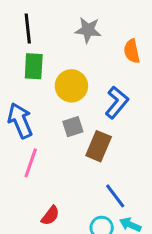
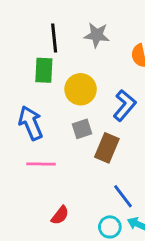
black line: (28, 29) -> (54, 38), moved
pink line: (31, 163) -> (41, 164), turned 72

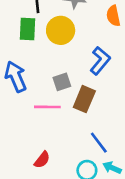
yellow circle: (81, 89) -> (61, 30), moved
pink line: (41, 164) -> (47, 107), moved

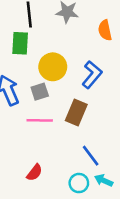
yellow circle: (61, 30) -> (53, 67), moved
gray square: (62, 82) -> (40, 92), moved

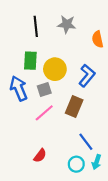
green rectangle: (20, 43) -> (30, 61), moved
pink line: (40, 120) -> (44, 113), turned -42
cyan arrow: (104, 180) -> (97, 162), turned -96

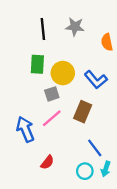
blue L-shape: (87, 76) -> (96, 80), turned 100
blue arrow: (19, 88) -> (25, 129), moved

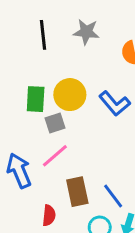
green rectangle: (37, 64) -> (36, 99), moved
brown rectangle: (83, 112) -> (77, 192), moved, turned -35
red semicircle: (47, 162) -> (49, 215), turned -32

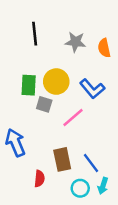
gray star: (86, 32) -> (75, 42), moved
gray square: (55, 123) -> (44, 104), turned 35
pink line: (55, 156) -> (73, 117), moved

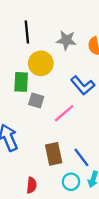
yellow circle: (56, 82) -> (41, 63), moved
red semicircle: (39, 179) -> (32, 185), moved

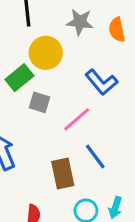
green rectangle: (21, 82) -> (19, 78), turned 48
blue line: (81, 157) -> (95, 157), moved

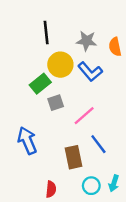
blue L-shape: (101, 82) -> (90, 72), moved
gray square: (40, 102) -> (56, 103), turned -35

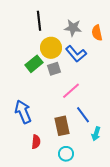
gray square: (56, 103) -> (54, 69), moved
cyan arrow: (114, 183) -> (96, 134), moved
cyan circle: (91, 186) -> (66, 154), moved
red semicircle: (51, 189) -> (36, 142), moved

